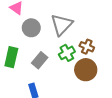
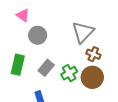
gray triangle: (62, 25) -> (83, 32), moved
green cross: (67, 53) -> (69, 73), moved

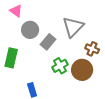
brown cross: (93, 54) -> (92, 49), moved
gray rectangle: (46, 68) -> (48, 42), moved

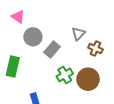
gray triangle: (73, 27) -> (78, 34), size x0.6
brown cross: (92, 49) -> (95, 48), moved

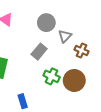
gray circle: (33, 37) -> (46, 23), moved
green cross: (65, 75) -> (52, 76), turned -35

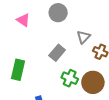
gray circle: (46, 23) -> (58, 13), moved

